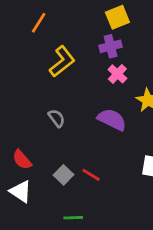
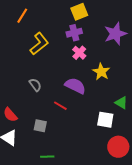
gray square: (64, 175) -> (40, 126), turned -32
red line: (91, 175) -> (60, 106), moved

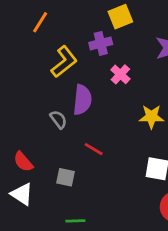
purple cross: (74, 33) -> (101, 43), moved
yellow star: (101, 72) -> (151, 117), moved, turned -30
purple semicircle: (75, 86) -> (82, 100), moved, turned 70

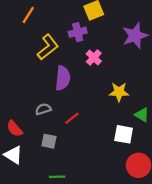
gray semicircle: (58, 119) -> (43, 109), moved, turned -70
red line: (94, 149) -> (72, 118), turned -70

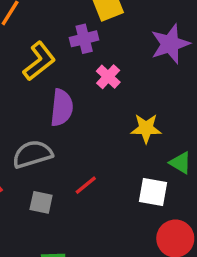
gray semicircle: (43, 109) -> (32, 154), size x1.6
red line: (72, 118) -> (86, 185), moved

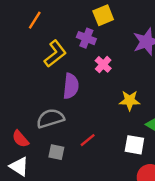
purple cross: (84, 39) -> (86, 38), turned 36

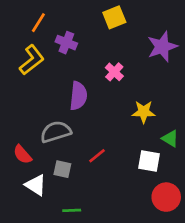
purple cross: (86, 38) -> (66, 43), moved
yellow L-shape: (55, 54) -> (32, 60), moved
white triangle: (19, 166) -> (36, 185), moved

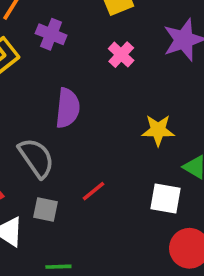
pink cross: (114, 72) -> (121, 55), moved
gray semicircle: (56, 132) -> (36, 158), turned 72

